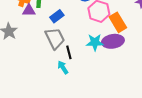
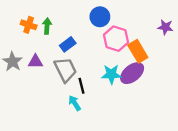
purple triangle: (29, 10) -> (35, 62), moved
purple ellipse: (113, 41) -> (132, 73), turned -30

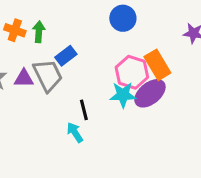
blue circle: (100, 17) -> (123, 18), moved
pink hexagon: (116, 39) -> (132, 72), moved
gray trapezoid: (65, 70) -> (48, 75), moved

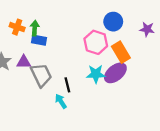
blue circle: (123, 18) -> (113, 22), moved
blue rectangle: (66, 56) -> (39, 40), moved, turned 48
pink hexagon: (132, 72) -> (96, 42), moved
gray trapezoid: (48, 75) -> (41, 75), moved

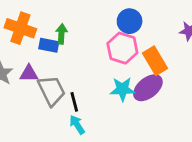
blue circle: (113, 22) -> (130, 21), moved
orange cross: (17, 27) -> (20, 28), size x1.5
green arrow: (35, 28) -> (61, 34), moved
black line: (67, 85) -> (74, 102), moved

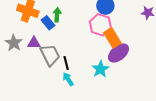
blue rectangle: (49, 45) -> (48, 23), turned 40
orange rectangle: (155, 61) -> (112, 38), moved
cyan star: (122, 89) -> (100, 69), moved, turned -30

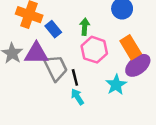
green arrow: (57, 15) -> (85, 27), moved
pink hexagon: (100, 25) -> (94, 50), moved
purple triangle: (34, 43) -> (36, 53), size x1.5

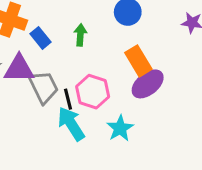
pink hexagon: (94, 50) -> (93, 92), moved
cyan star: (116, 85) -> (120, 128), moved
cyan arrow: (77, 97) -> (71, 124), size x1.6

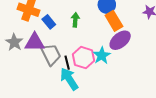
orange rectangle: (138, 61) -> (114, 21), moved
purple ellipse: (148, 84) -> (120, 40), moved
cyan star: (120, 128) -> (102, 55), moved

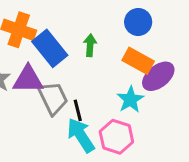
orange rectangle: (114, 21) -> (138, 61), moved, turned -30
blue rectangle: (49, 22) -> (50, 48), size x1.6
pink hexagon: (83, 58) -> (116, 137), moved

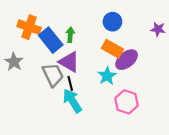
green arrow: (90, 45) -> (70, 35), moved
purple triangle: (28, 79) -> (69, 62), moved, turned 30
pink hexagon: (116, 137) -> (127, 102), moved

